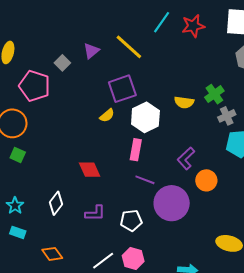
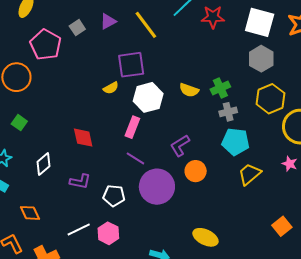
green square: (18, 155) -> (19, 123), moved

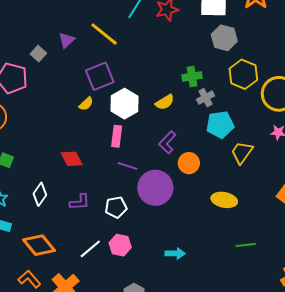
green cross: (220, 88) -> (192, 76), turned 30
yellow semicircle: (189, 90) -> (165, 102), moved, turned -36
orange diamond: (30, 213) -> (39, 245), size x1.5
yellow ellipse: (205, 237) -> (224, 200), moved

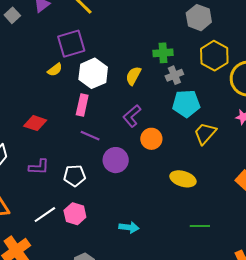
yellow semicircle: (165, 102) -> (133, 76), turned 144
red diamond: (72, 159) -> (35, 123), turned -50
purple circle: (155, 188) -> (116, 160), size x0.7

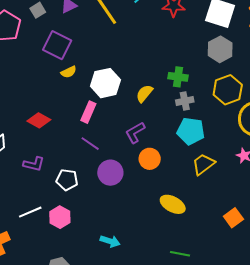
purple square: (71, 44) -> (57, 45), moved, turned 32

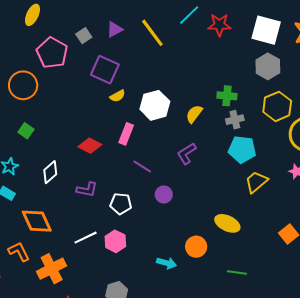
pink rectangle: (88, 112) -> (126, 134), moved
orange circle: (150, 159) -> (196, 247), moved
purple circle: (110, 173) -> (164, 195), size x0.7

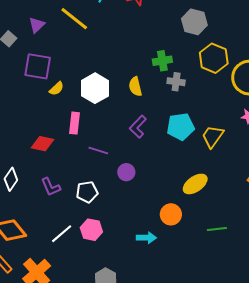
yellow semicircle: (194, 114) -> (135, 87), turned -36
gray cross: (235, 120) -> (176, 82), turned 36
cyan pentagon: (242, 149) -> (181, 127), moved
purple L-shape: (87, 190) -> (51, 187), turned 70
yellow ellipse: (227, 223) -> (195, 184), turned -45

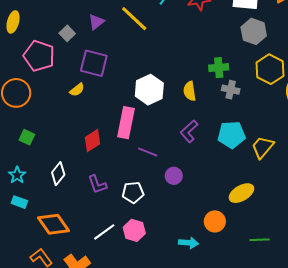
yellow semicircle: (57, 89) -> (77, 90), moved
pink rectangle: (74, 123) -> (126, 123), size x1.4
red diamond: (42, 144) -> (92, 141), turned -50

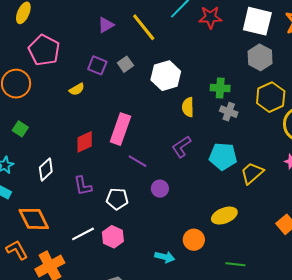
gray square: (67, 33) -> (125, 64), moved
purple square: (94, 63) -> (97, 65), size x0.7
white hexagon: (149, 90) -> (166, 76), moved

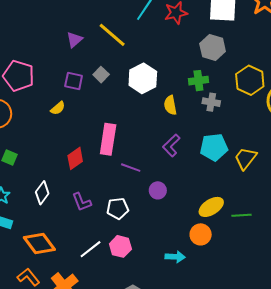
gray hexagon: (260, 57) -> (213, 48), moved
yellow ellipse: (224, 216) -> (211, 207), moved
green line: (235, 264) -> (241, 215), moved

